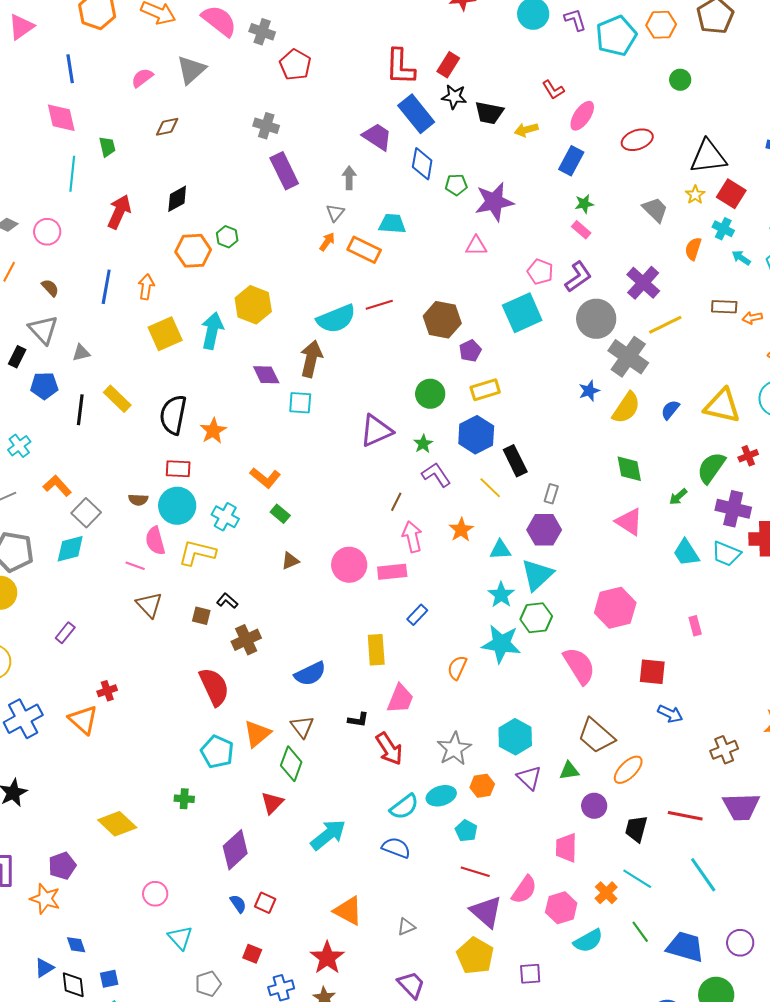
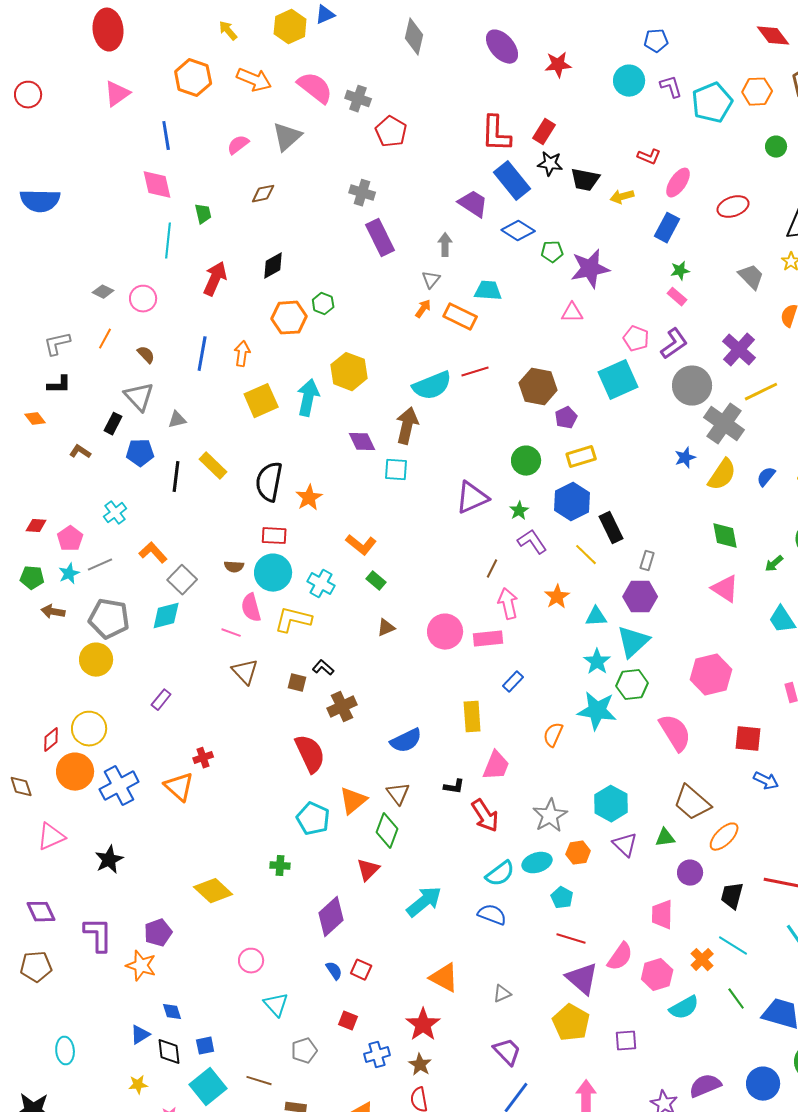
red L-shape: (553, 90) -> (649, 157), turned -35
blue diamond: (422, 164) -> (518, 231), turned -68

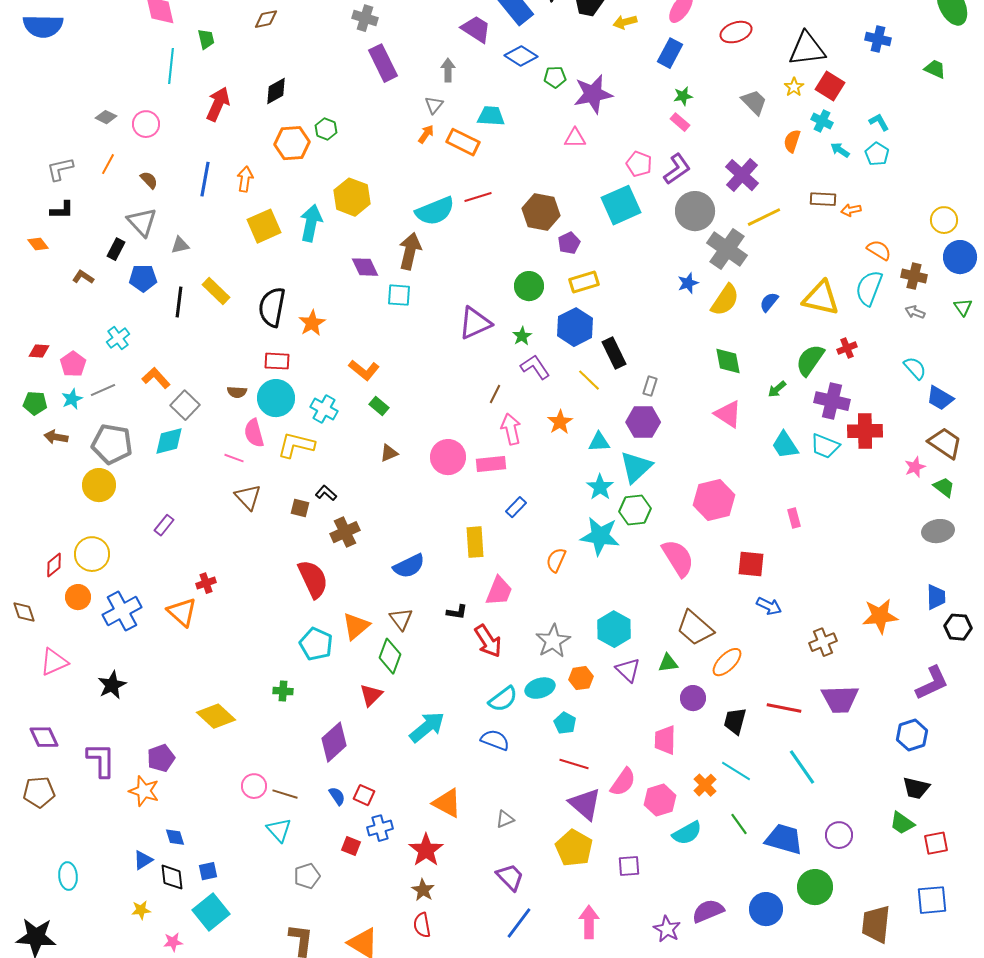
orange circle: (75, 772) -> (78, 597), size x0.7
blue cross: (377, 1055) -> (380, 828), moved
brown line: (259, 1081) -> (285, 794), moved

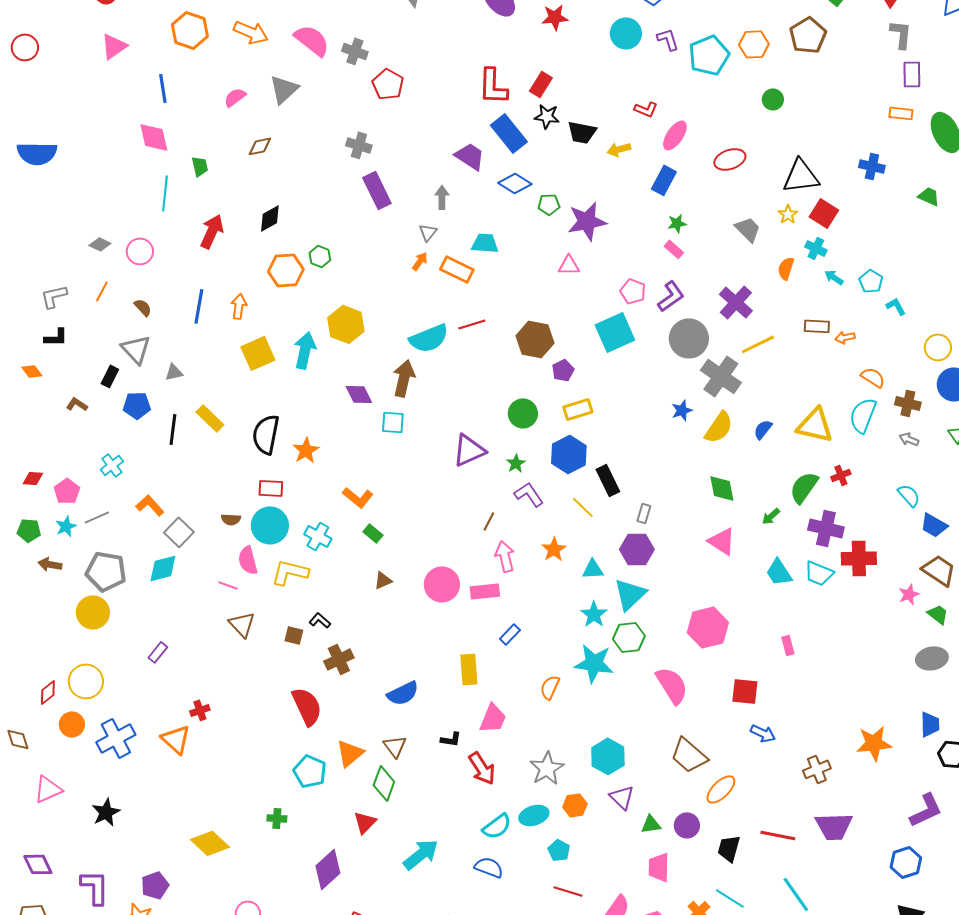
cyan L-shape: (879, 122) -> (896, 306), moved
green triangle: (668, 663) -> (651, 824), moved

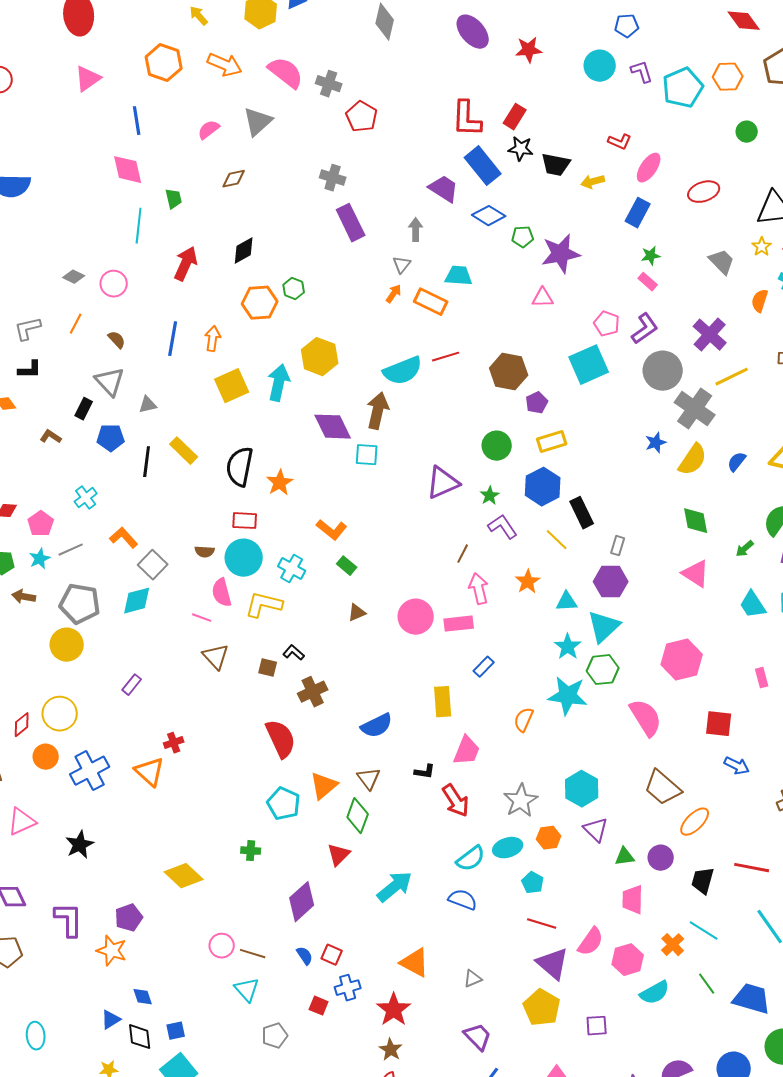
purple diamond: (359, 394) -> (333, 427), size x1.4

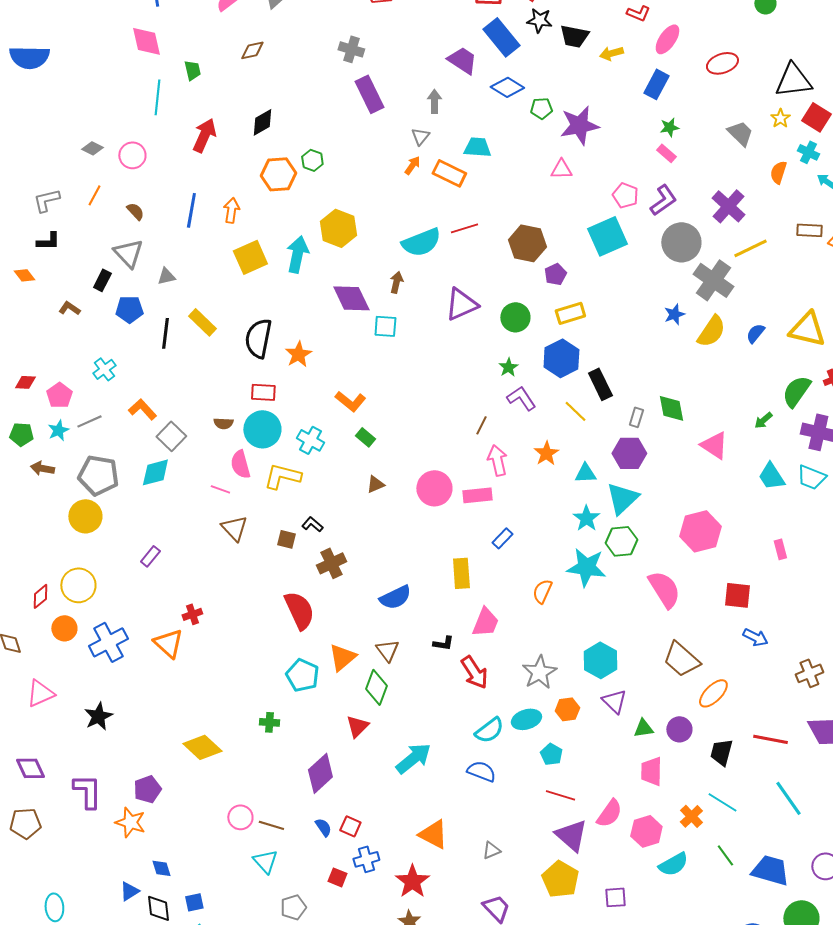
brown arrow: (378, 411) -> (396, 282), size x0.6
purple triangle: (443, 483) -> (461, 304), moved
green diamond: (696, 521) -> (671, 408), moved

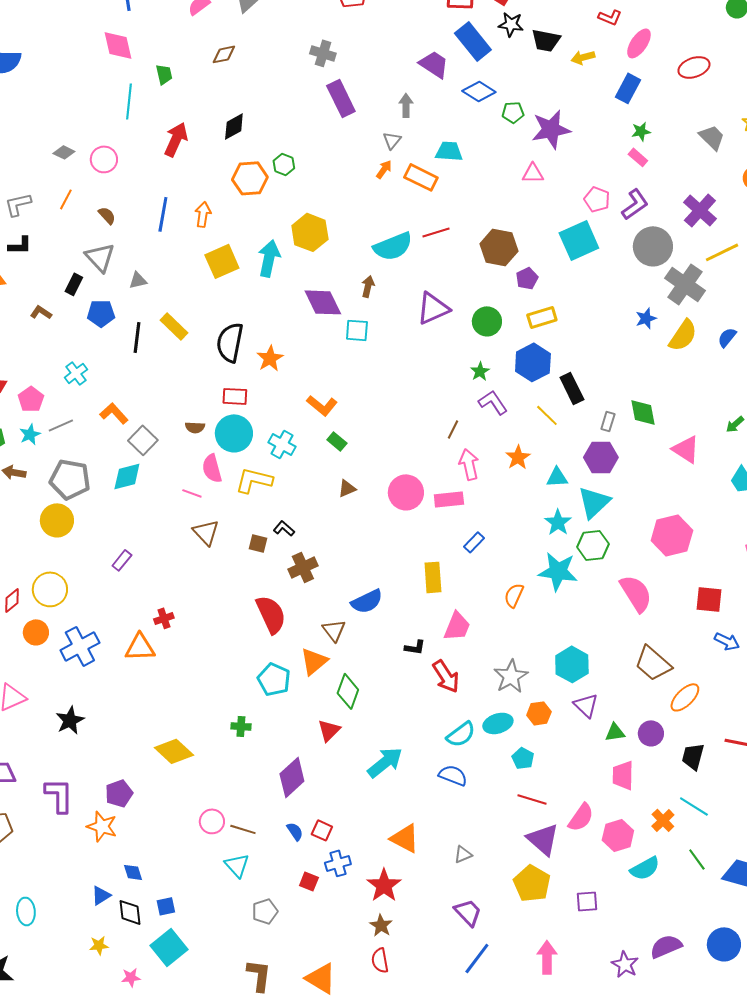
orange triangle: (168, 643) -> (140, 647), turned -44
brown triangle: (387, 650) -> (334, 630), moved

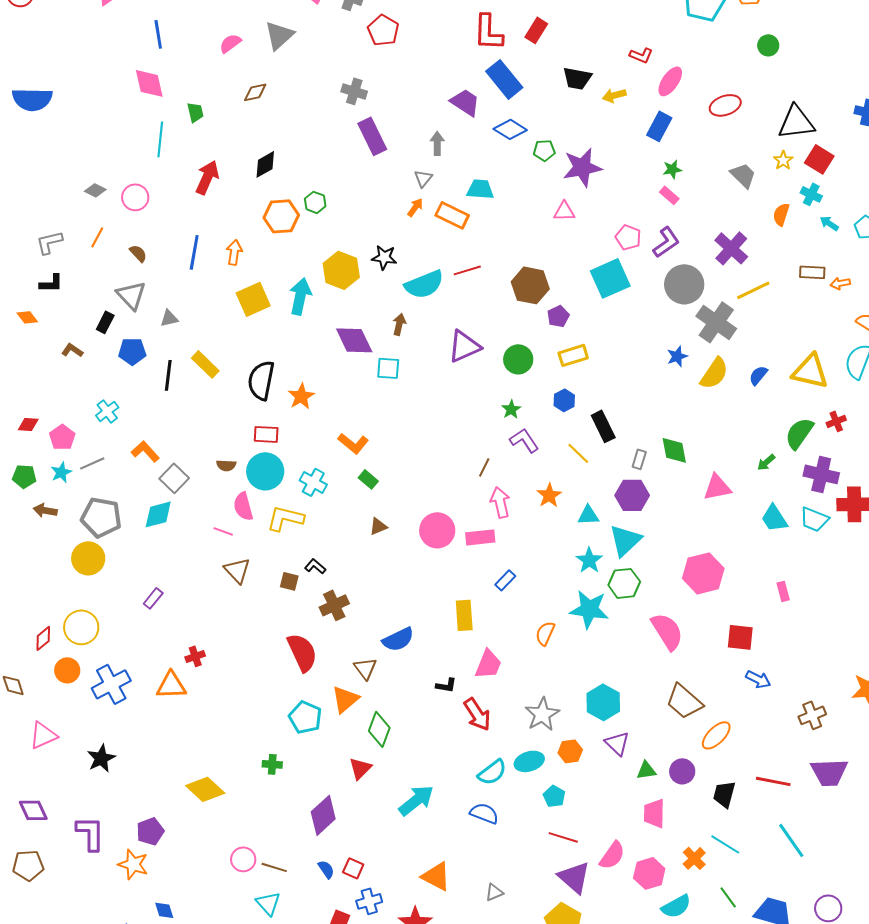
black star: (511, 24) -> (384, 257), moved
blue hexagon: (533, 362) -> (564, 400), size x0.6
pink triangle: (686, 449) -> (717, 487), turned -44

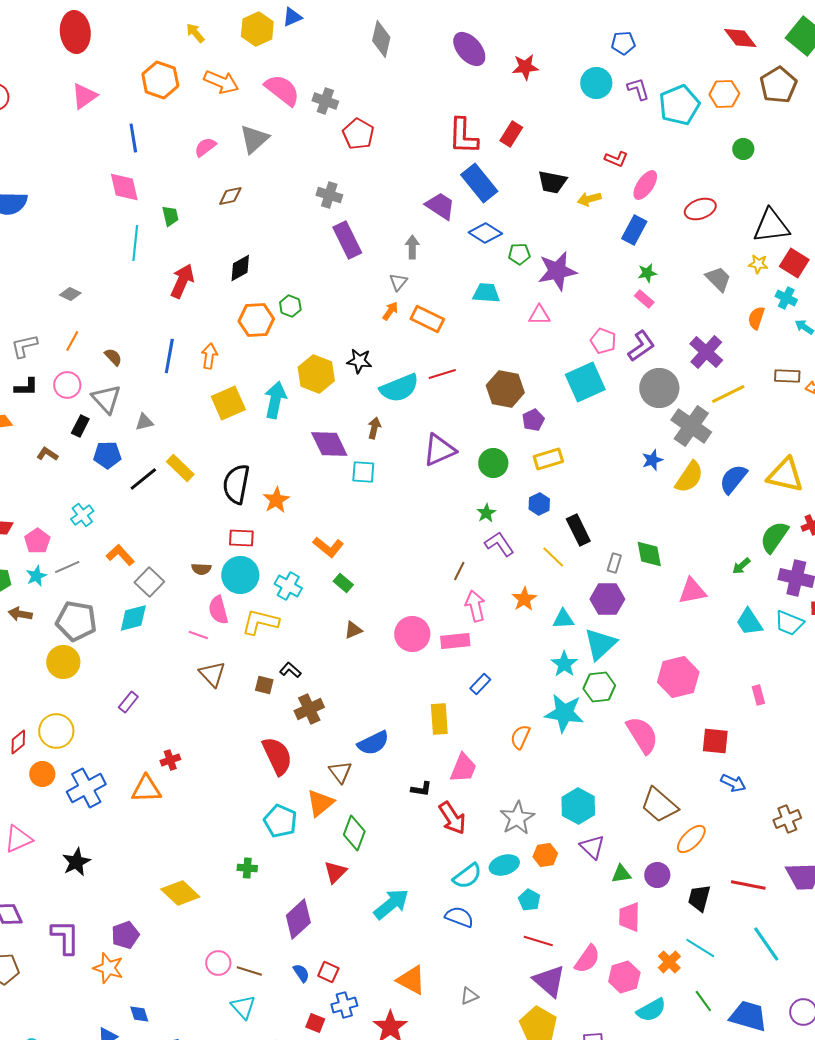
yellow star: (783, 160) -> (758, 264), turned -30
cyan trapezoid: (480, 189) -> (486, 293), moved
pink circle: (135, 197) -> (67, 385), moved
black line: (168, 375) -> (143, 479), turned 44
blue semicircle: (758, 375) -> (733, 479), size x1.5

